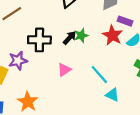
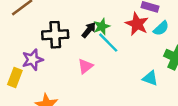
cyan line: (99, 75) -> (108, 43), moved
cyan triangle: (112, 95) -> (150, 78), moved

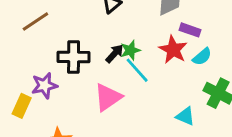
pink triangle: (85, 66) -> (108, 97), size x1.5

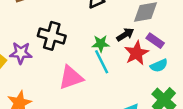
black arrow: (115, 54) -> (125, 35), moved

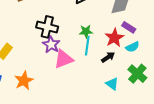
black arrow: (125, 35) -> (108, 57), moved
purple star: (21, 53) -> (51, 45), moved, turned 30
cyan line: (102, 62) -> (87, 46), turned 36

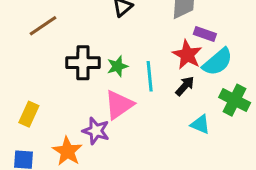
green star: (86, 31) -> (117, 66), moved
purple star: (51, 45) -> (96, 131), moved
cyan semicircle: (132, 47) -> (218, 62), size x1.5

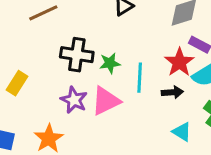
black arrow: (185, 86) -> (172, 92), turned 35
yellow rectangle: (29, 114) -> (17, 83), moved
purple star: (96, 131) -> (74, 100), moved

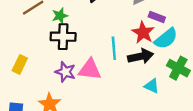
green star: (110, 63) -> (60, 16), moved
black arrow: (172, 92) -> (141, 56), size x1.5
pink triangle: (106, 101) -> (90, 69), turned 40

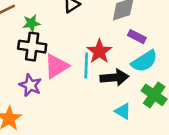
red star: (143, 33) -> (99, 51), moved
pink triangle: (90, 69) -> (56, 66), moved, turned -45

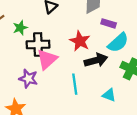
black cross: (32, 47) -> (38, 44), moved
cyan line: (86, 65) -> (75, 84), moved
cyan triangle: (123, 111) -> (109, 95), moved

